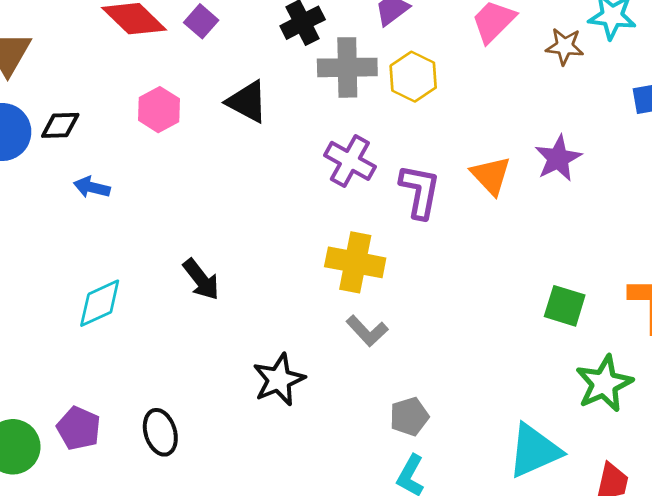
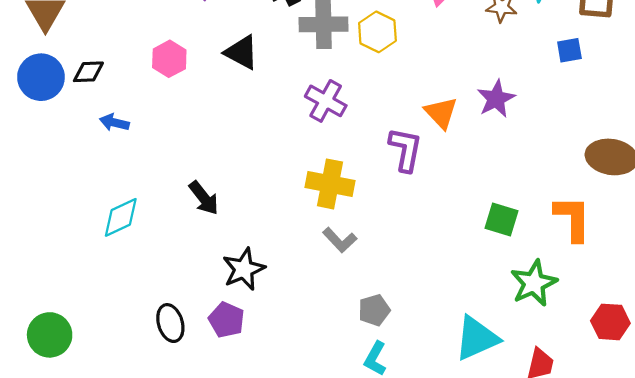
purple L-shape: (420, 191) -> (405, 149), moved
black star: (279, 380) -> (244, 269), moved
purple pentagon: (79, 428) -> (226, 320), moved

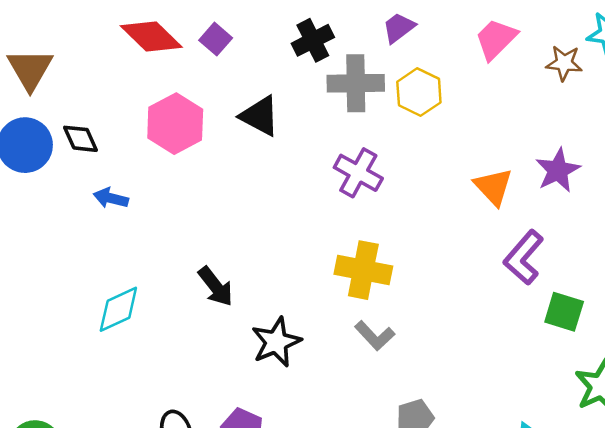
pink hexagon: (169, 59) -> (175, 124), size x1.4
black diamond: (88, 72) -> (81, 139), turned 68
purple L-shape: (405, 149) -> (524, 257), moved, turned -150
black star: (244, 269) -> (276, 342), moved

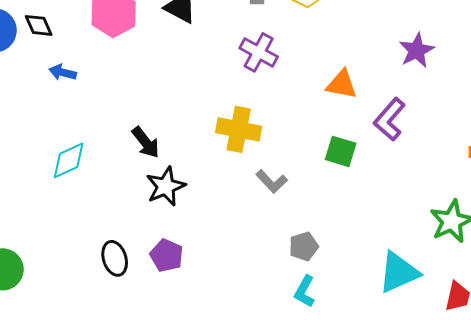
orange triangle: (493, 187) -> (342, 84), moved, turned -36
yellow cross: (363, 270) -> (239, 129), moved
green square: (564, 312) -> (341, 151), moved
black star: (276, 342) -> (166, 186), moved

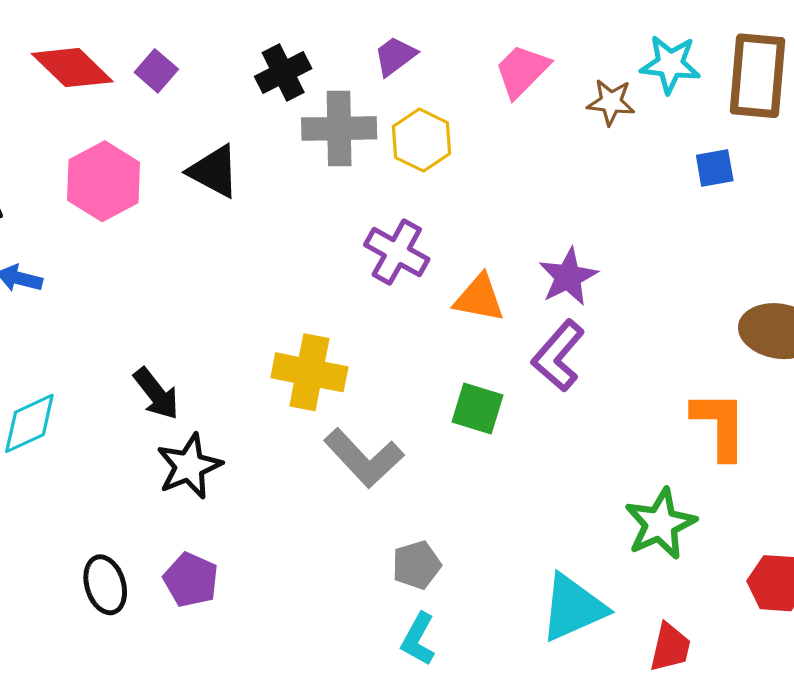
purple star: (417, 50) -> (568, 277), moved
purple cross: (259, 52) -> (397, 252), moved
gray L-shape: (272, 181) -> (364, 458), size x1.5

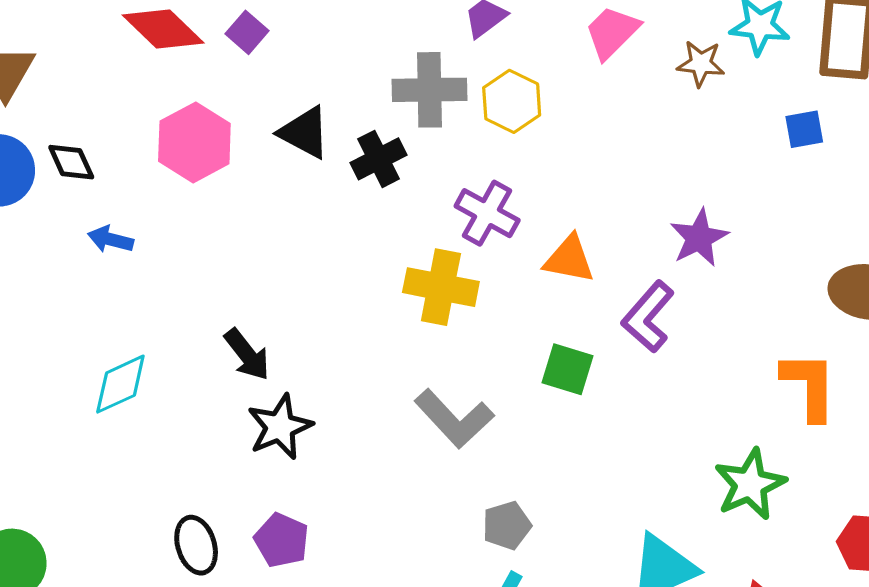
black cross: (283, 72) -> (379, 159), moved
purple star: (568, 277) -> (699, 238), moved
yellow cross: (309, 372) -> (441, 287), moved

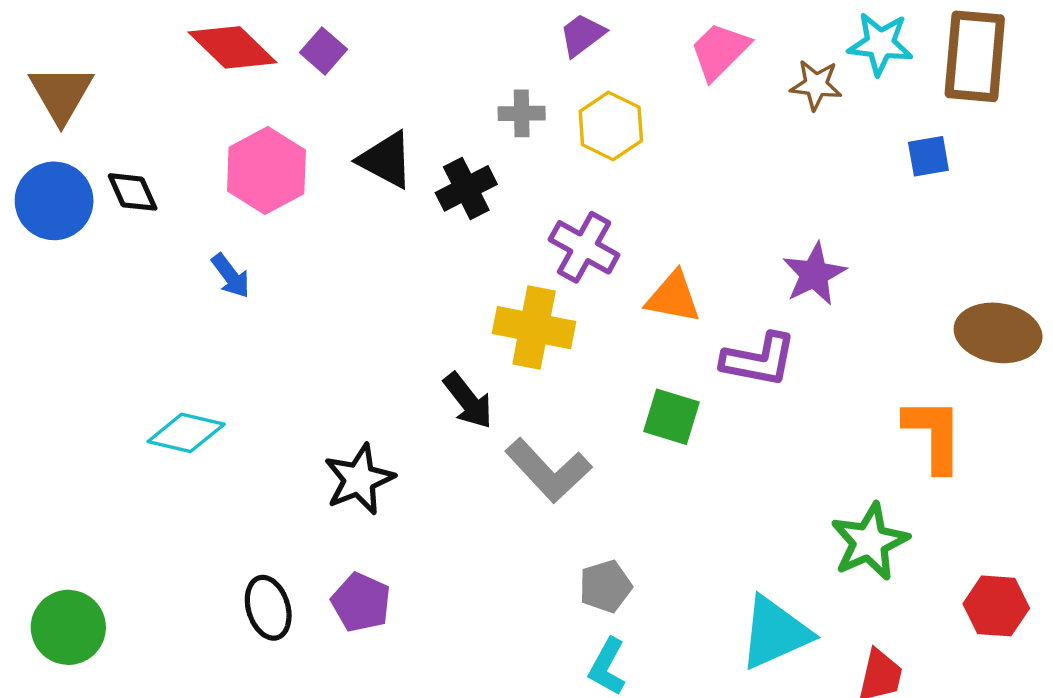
gray cross: (429, 90) -> (522, 113), size x0.6
blue arrow: (111, 239) -> (231, 276), moved, turned -141
purple L-shape: (648, 317) -> (759, 360), turned -120
black arrow: (247, 354) -> (468, 401), moved
cyan diamond: (120, 384) -> (186, 433), turned 38

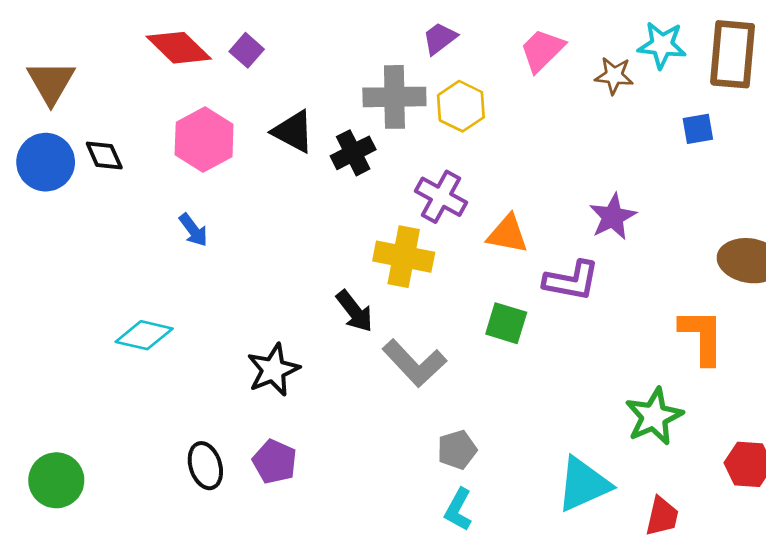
gray cross: (522, 113) -> (394, 97), size x1.8
blue arrow: (231, 276) -> (193, 230), moved

